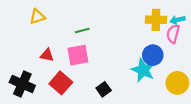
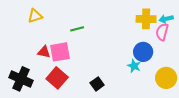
pink square: (78, 55) -> (60, 52), moved
cyan star: (143, 70) -> (134, 66), size x0.6

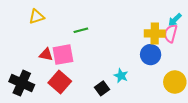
yellow cross: (146, 19) -> (155, 33), moved
cyan arrow: (166, 19) -> (175, 20), turned -32
cyan star: (134, 66) -> (121, 76), moved

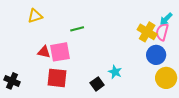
yellow cross: (155, 33) -> (147, 32), turned 30
blue circle: (151, 55) -> (156, 55), moved
red square: (60, 82) -> (57, 78), turned -35
black cross: (22, 83) -> (12, 81), moved, size x0.7

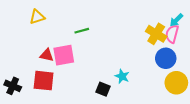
red square: (57, 78) -> (44, 81), moved
black square: (97, 84) -> (103, 89), turned -32

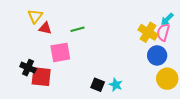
yellow triangle: (37, 17) -> (35, 16), turned -35
red triangle: (47, 55) -> (45, 28), moved
cyan star: (122, 76) -> (116, 85), moved
black cross: (13, 86) -> (28, 68), moved

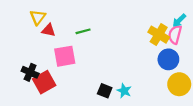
red square: (41, 77) -> (44, 82), turned -35

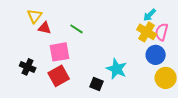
cyan arrow: (179, 20) -> (150, 15), moved
green line: (83, 31) -> (77, 29), turned 48
red square: (44, 82) -> (59, 76), moved
cyan star: (124, 91) -> (117, 69), moved, size x1.5

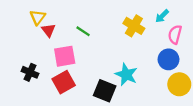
red triangle: (45, 28) -> (48, 30), turned 40
yellow cross: (147, 32) -> (134, 26), moved
black square: (97, 84) -> (105, 91), size x1.5

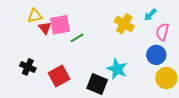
yellow triangle: (38, 17) -> (35, 16), turned 42
green line: (83, 31) -> (77, 38), moved, turned -64
pink square: (65, 56) -> (60, 25), moved

